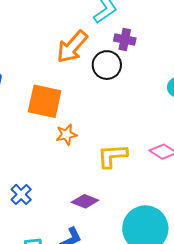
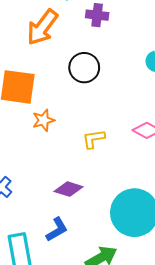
black circle: (107, 65) -> (84, 68), moved
yellow L-shape: (112, 156) -> (94, 139), size x0.7

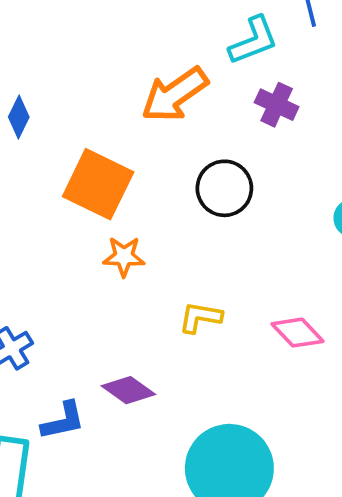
blue L-shape: (57, 230) -> (63, 421), moved

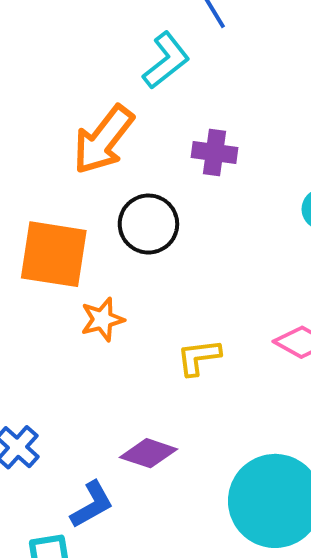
purple cross: (277, 105) -> (215, 153), moved
black circle: (224, 188) -> (148, 224), moved

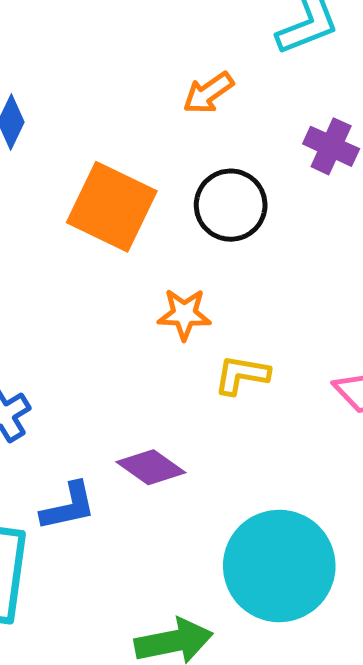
orange arrow: (103, 140) -> (208, 93), size x0.6
orange star: (102, 319) -> (184, 314), moved

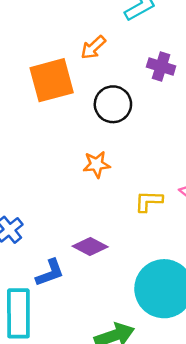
orange square: (112, 207) -> (52, 80), moved, turned -33
yellow L-shape: (242, 375) -> (149, 201), moved

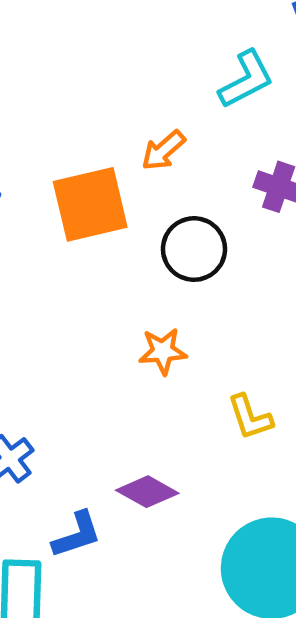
yellow L-shape: (149, 201) -> (250, 417), turned -112

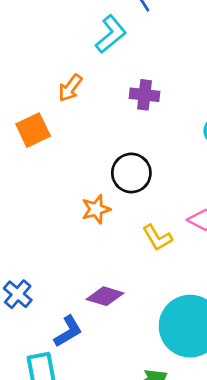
orange square: (90, 204) -> (33, 130), size x0.7
black circle: (194, 249) -> (131, 173), moved

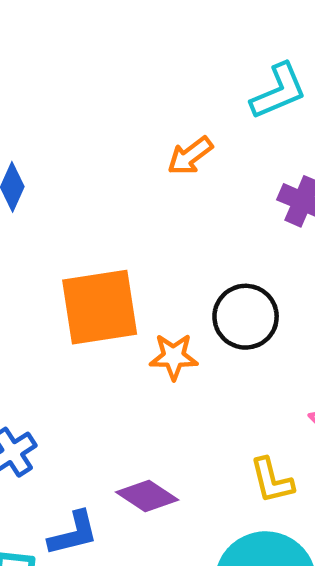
orange square: (33, 130) -> (100, 307), moved, size x1.5
yellow L-shape: (157, 238) -> (272, 480), moved

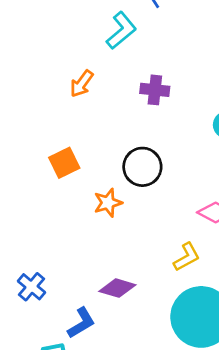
orange square: (100, 307) -> (64, 163), moved, size x0.6
yellow L-shape: (272, 480) -> (187, 257), turned -88

